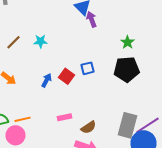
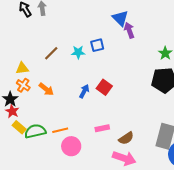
blue square: (88, 68) -> (97, 45), moved
pink circle: (16, 135) -> (71, 146), moved

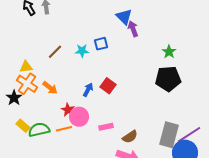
orange cross: (23, 85) -> (27, 84), size x1.5
red star: (12, 111) -> (68, 110), moved
pink circle: (71, 146) -> (79, 117), moved

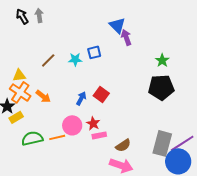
red star: (68, 110) -> (93, 123), moved
yellow rectangle: (23, 126) -> (16, 117), moved, turned -72

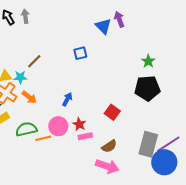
purple arrow: (126, 37) -> (119, 19), moved
cyan star: (75, 59) -> (20, 77), moved
red square: (101, 94) -> (112, 112), moved
green semicircle: (32, 138) -> (26, 129), moved

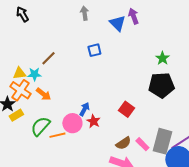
gray arrow: (25, 16) -> (84, 13), moved
blue arrow: (67, 99) -> (84, 109), moved
green semicircle: (26, 129) -> (40, 126), turned -35
pink rectangle: (85, 136) -> (142, 144), moved, turned 56

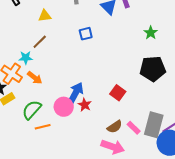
green star: (162, 58) -> (151, 33), moved
yellow triangle: (19, 73) -> (45, 16), moved
blue arrow: (84, 109) -> (76, 93), size x1.5
orange line: (57, 135) -> (43, 127), moved

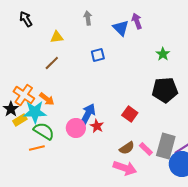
cyan star: (26, 58) -> (35, 112), moved, size x1.6
green semicircle: (32, 110) -> (44, 131), turned 80
orange line: (43, 127) -> (37, 148), moved

